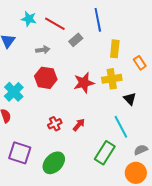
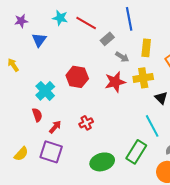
gray arrow: (43, 50) -> (122, 57), moved, turned 40
red arrow: (79, 125) -> (55, 127), moved
green ellipse: (54, 163) -> (102, 162), moved, turned 30

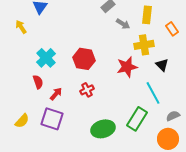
yellow arrow: (13, 65) -> (21, 27), moved
red hexagon: (77, 77) -> (84, 59), moved
red star: (115, 82) -> (127, 67), moved

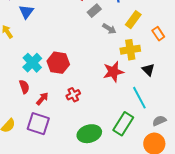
yellow rectangle: (147, 15) -> (133, 20), turned 30
red hexagon: (84, 59) -> (58, 63), moved

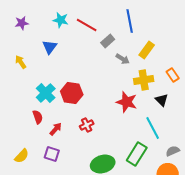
blue triangle: (26, 12) -> (50, 47), moved
orange rectangle: (158, 34) -> (173, 75), moved
red star: (113, 72) -> (127, 102), turned 30
purple square: (38, 124) -> (52, 154), size x0.7

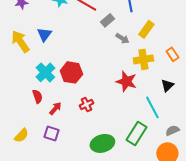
blue triangle: (50, 47) -> (44, 34), moved
yellow arrow: (21, 62) -> (20, 41), size x1.6
black triangle: (162, 100) -> (167, 85), moved, turned 32

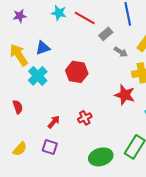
blue triangle: (44, 34) -> (43, 48), turned 35
cyan cross: (45, 72) -> (38, 76), moved
red hexagon: (71, 72) -> (77, 72), moved
red semicircle: (37, 96) -> (18, 107), moved

